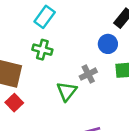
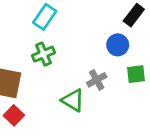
green cross: (42, 50) -> (43, 54), turned -36
green triangle: (67, 91) -> (73, 100), turned -35

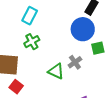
blue circle: (118, 45) -> (83, 29), size x1.5
gray cross: (97, 80) -> (75, 62), moved

